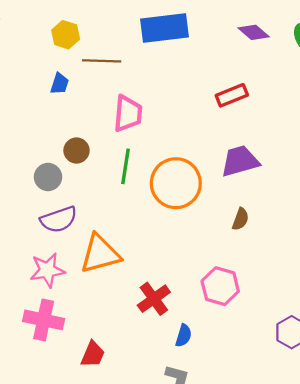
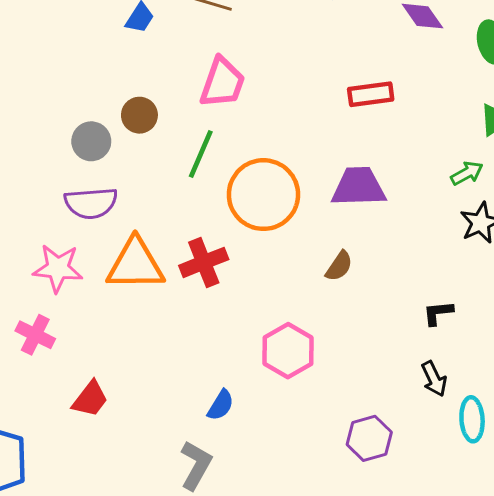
red cross: (154, 299) -> (204, 262), moved
pink cross: (44, 320) -> (35, 335), size x0.7

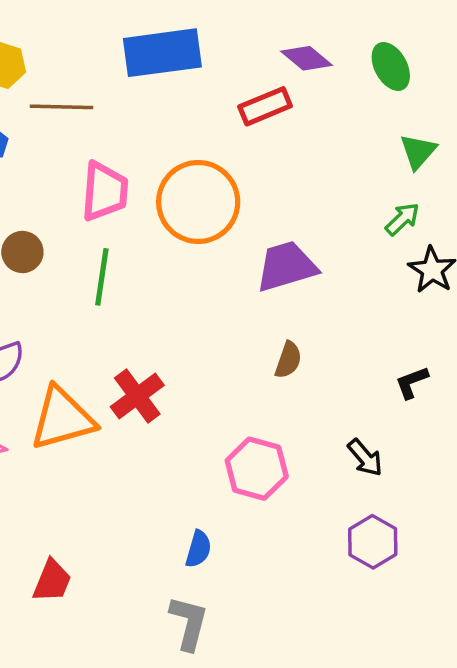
red rectangle: (371, 94) -> (265, 106), moved
orange circle: (263, 195) -> (198, 202), moved
black arrow: (434, 379) -> (365, 458), moved

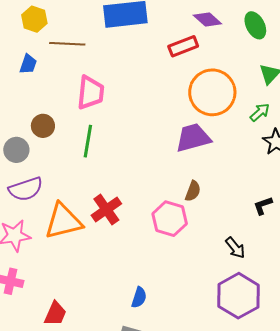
orange circle: (198, 202) -> (212, 92), moved
pink hexagon: (257, 469) -> (170, 219), moved
purple hexagon: (373, 542) -> (238, 296), size x1.5

